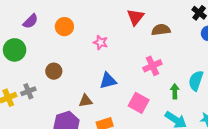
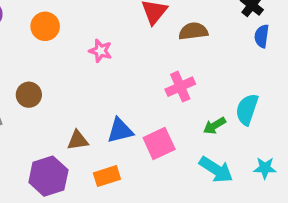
blue triangle: (108, 81) -> (120, 131), moved
green arrow: (175, 91) -> (214, 126), turned -120
pink square: (139, 103) -> (159, 144), turned 36

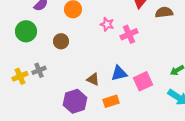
pink cross: (180, 87) -> (129, 34), moved
brown circle: (29, 95) -> (61, 41), moved
brown triangle: (78, 140) -> (93, 79), turned 32

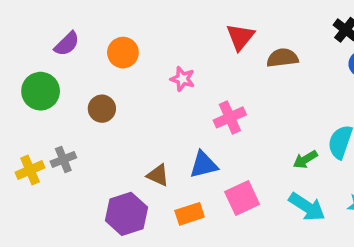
pink cross: (129, 34) -> (230, 117), moved
pink square: (143, 81) -> (242, 198), moved

